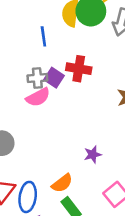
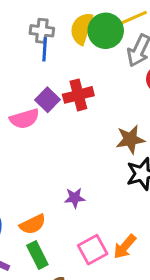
red cross: (79, 69) -> (78, 95), turned -35
gray cross: (37, 78) -> (42, 31), moved

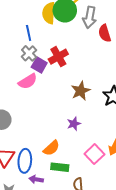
gray cross: (42, 31) -> (29, 53), moved, turned -35
brown star: (130, 139) -> (81, 91), moved
green rectangle: (37, 255) -> (60, 167), turned -42

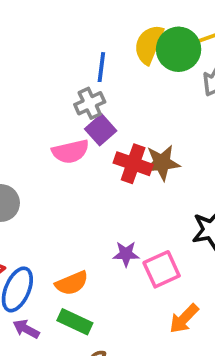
red cross: (58, 57) -> (133, 164), moved, turned 30
brown star: (81, 91) -> (162, 163), moved
pink square: (94, 154) -> (162, 269), moved

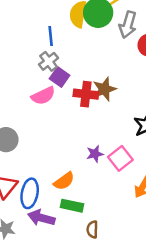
purple arrow: (26, 329) -> (41, 218), size x1.5

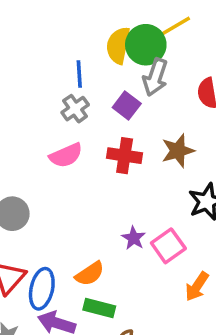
gray arrow: (128, 25) -> (155, 77), moved
purple square: (60, 77) -> (127, 106), moved
brown star: (104, 89) -> (178, 151), moved
purple star: (95, 154) -> (134, 238), turned -30

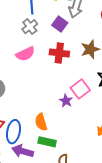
pink square: (168, 246) -> (80, 89), moved
orange semicircle: (90, 274) -> (41, 122), turned 108

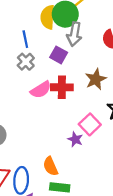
pink semicircle: (25, 54) -> (41, 90), moved

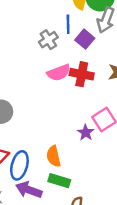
blue line: (25, 39) -> (68, 24), moved

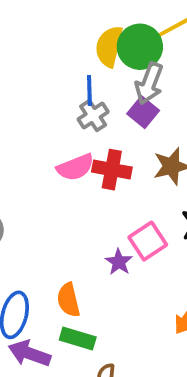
purple square: (85, 39) -> (143, 112), moved
gray cross: (48, 40) -> (93, 116), moved

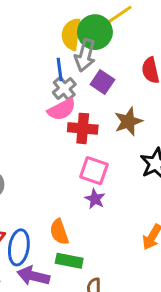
gray arrow: (149, 83) -> (85, 55), moved
pink semicircle: (75, 167) -> (62, 110), moved
pink square: (148, 241) -> (94, 171), moved, turned -32

